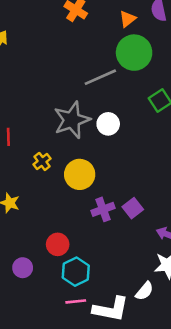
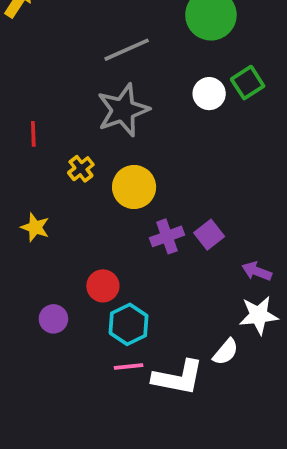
gray line: (100, 77) -> (127, 50), moved
white circle: (108, 124) -> (209, 94), moved

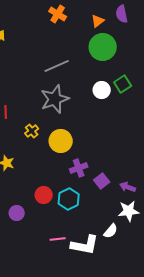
purple square: (209, 235) -> (102, 181), moved
cyan hexagon: (129, 324) -> (69, 199), moved

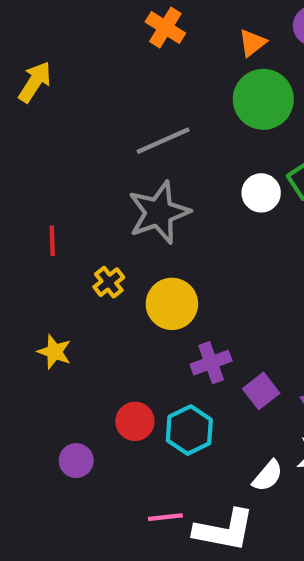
white semicircle: (111, 231) -> (268, 476), moved

